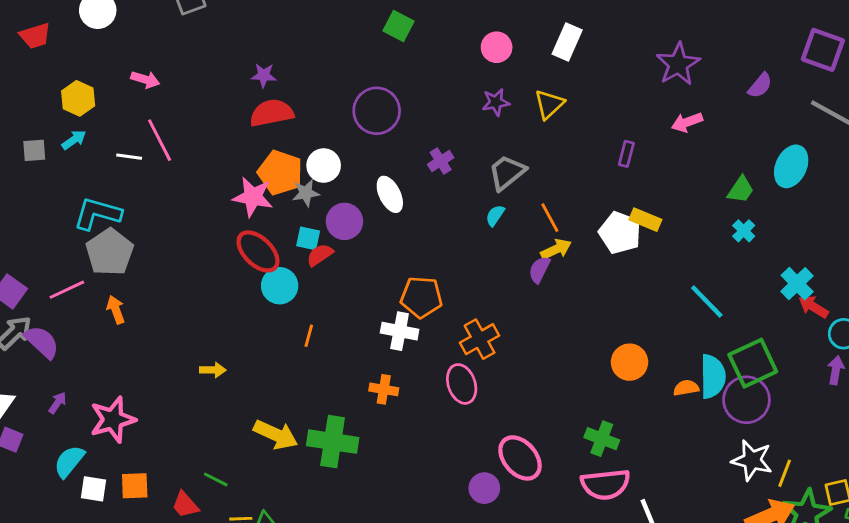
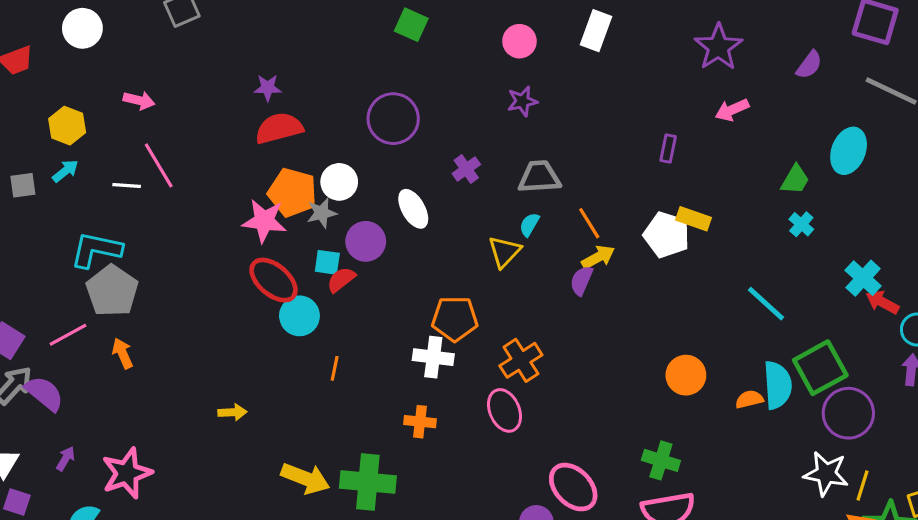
yellow triangle: (549, 104) -> (504, 252), moved
gray trapezoid: (507, 172) -> (539, 177), turned 39
purple circle: (746, 400) -> (848, 413), moved

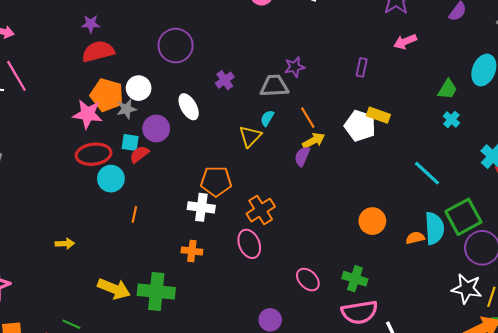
purple star: (522, 101) -> (295, 67), moved
red ellipse: (274, 280) -> (94, 154), turned -48
pink ellipse: (573, 487) -> (308, 280), moved, size x0.7

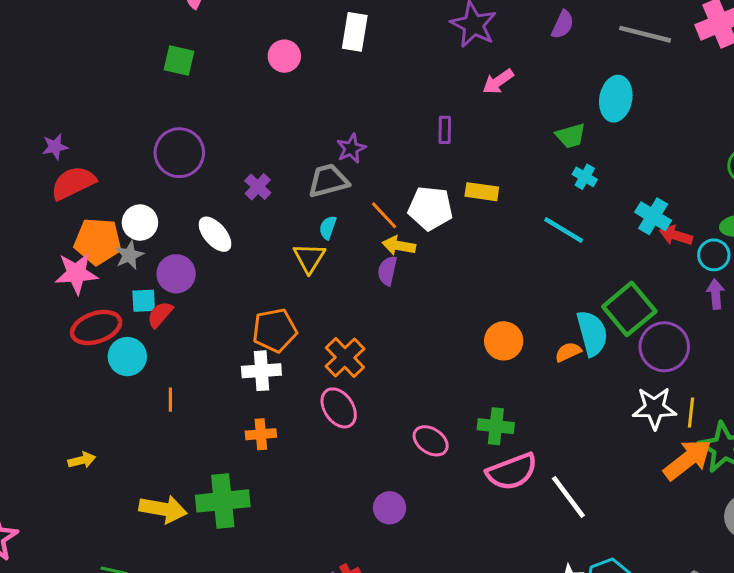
green trapezoid: (448, 89) -> (571, 136), turned 55
white pentagon: (360, 126) -> (430, 208), moved
yellow arrow: (314, 141) -> (399, 246), turned -130
cyan line: (427, 173) -> (564, 230), moved

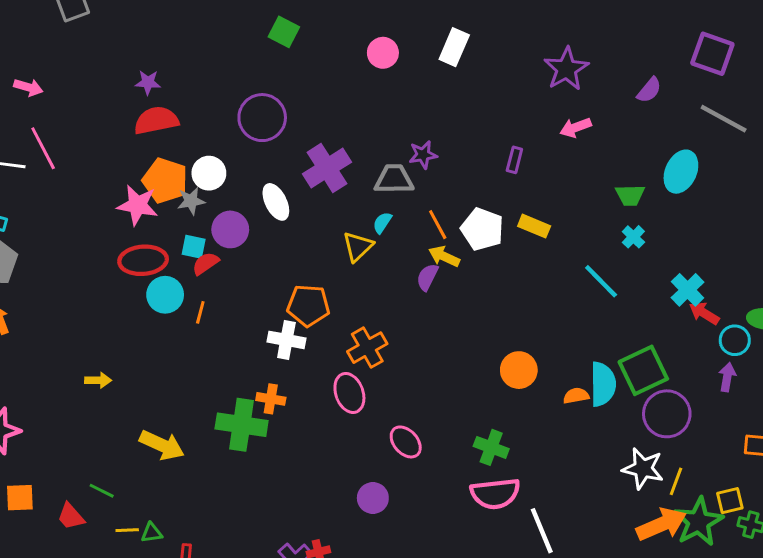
purple cross: (258, 187) -> (327, 168), size x1.8
orange line: (170, 400) -> (200, 312), moved
pink ellipse: (431, 441) -> (406, 442), moved
green cross: (223, 501) -> (242, 425), moved

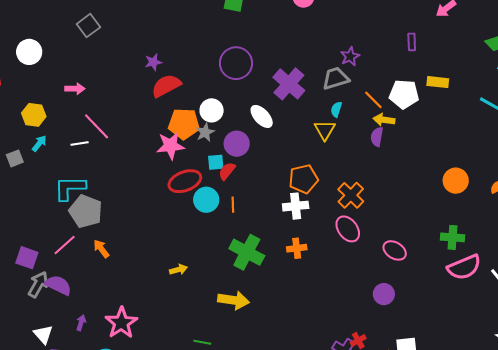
green cross: (242, 425) -> (247, 252), moved, turned 36

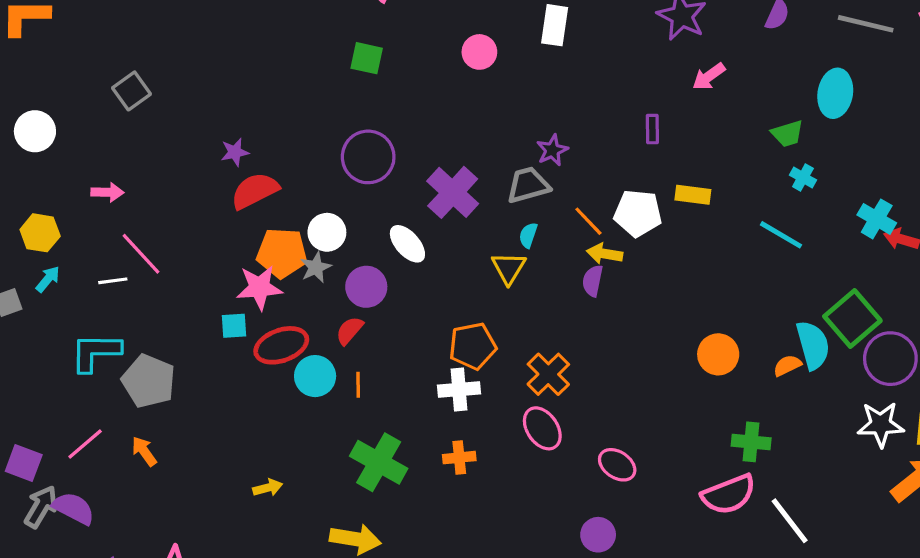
cyan square: (216, 162) -> (234, 326), moved
gray pentagon: (86, 211) -> (149, 381), moved
green cross: (453, 237) -> (751, 442), moved

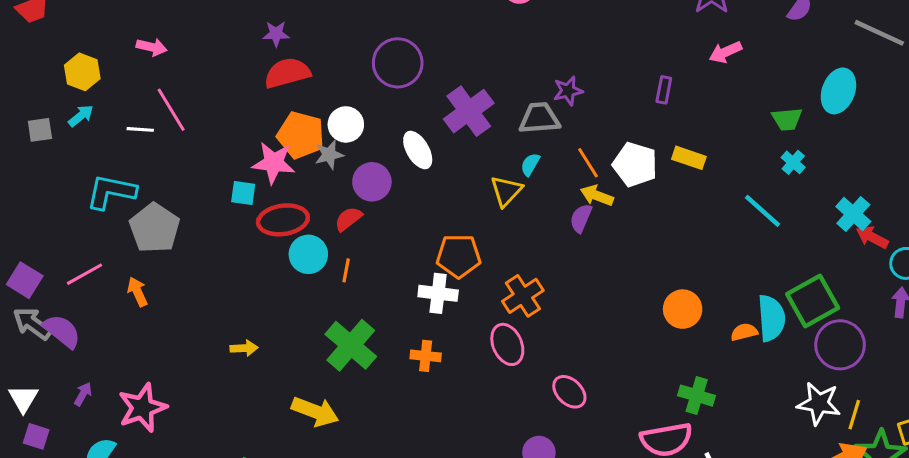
gray arrow: (41, 507) -> (32, 324), turned -96

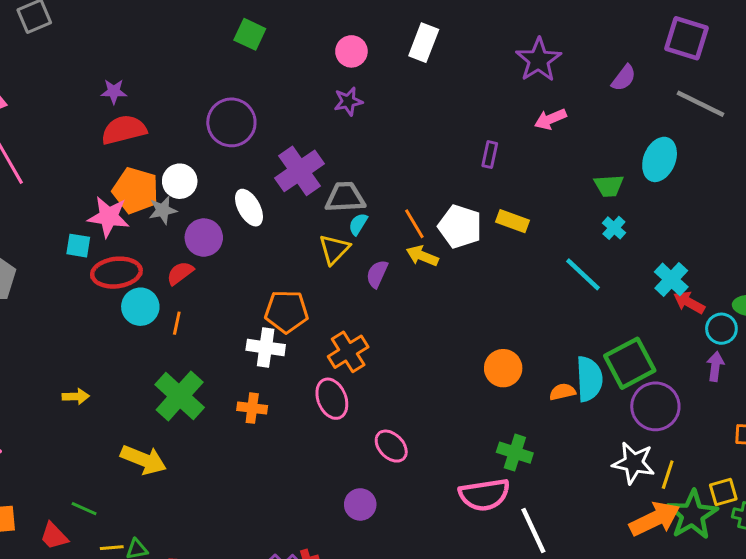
purple star: (568, 91) -> (348, 101), moved
gray trapezoid: (539, 118) -> (345, 197), moved
purple semicircle: (581, 218) -> (377, 274), moved

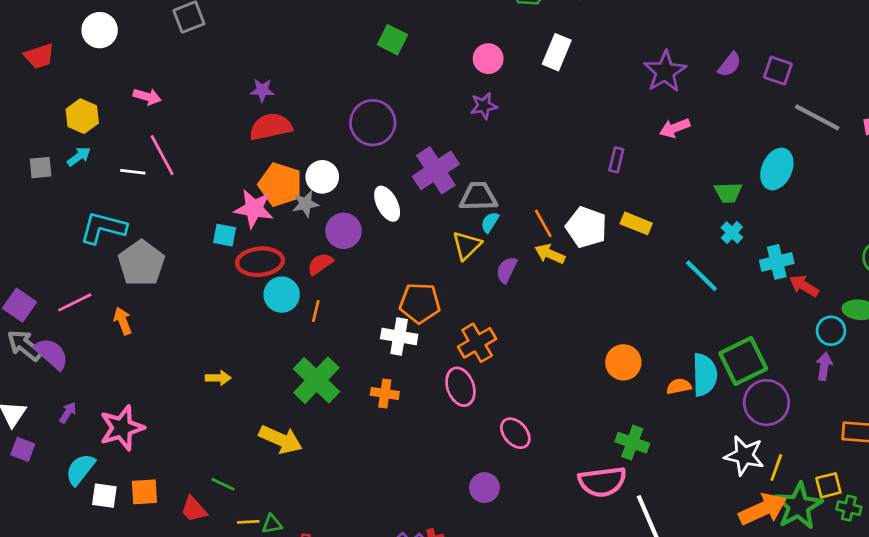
purple square: (686, 38) -> (778, 71), moved, size x0.7
purple semicircle: (624, 78) -> (729, 65), moved
cyan cross: (671, 279) -> (777, 262), moved, turned 32
red arrow: (689, 302) -> (804, 286), moved

